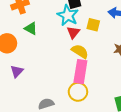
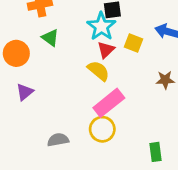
yellow semicircle: (80, 51) -> (98, 71), moved
pink rectangle: (80, 72) -> (109, 103), turned 35

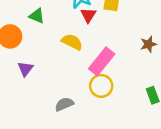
yellow semicircle: (98, 71) -> (72, 42), moved
brown star: (165, 80) -> (148, 44), moved

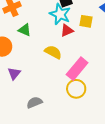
red triangle: (88, 15) -> (67, 30), turned 32
gray semicircle: (64, 104) -> (34, 102), moved

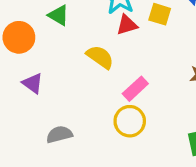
pink rectangle: (77, 69) -> (135, 89), size x0.7
purple triangle: (14, 73) -> (33, 83), turned -40

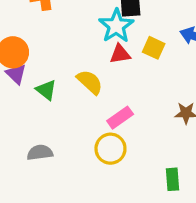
green triangle: (59, 15) -> (46, 90), moved
purple triangle: (33, 83) -> (16, 74), moved

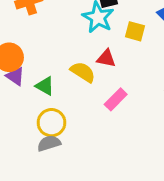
red triangle: (120, 54) -> (106, 58), moved, turned 30
yellow circle: (110, 149) -> (51, 123), moved

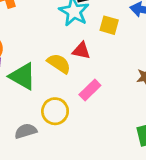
green triangle: (45, 86) -> (23, 76), size x1.5
yellow circle: (51, 123) -> (55, 111), moved

